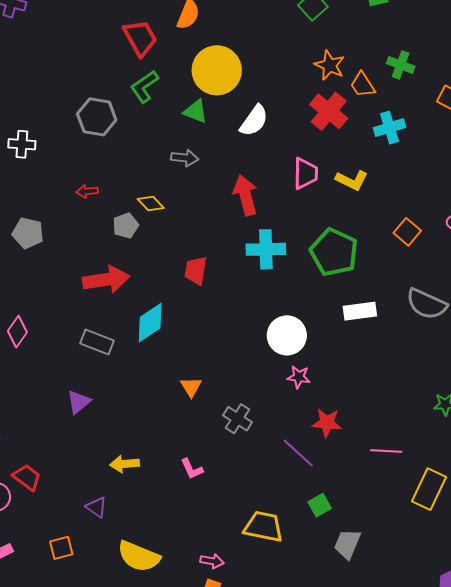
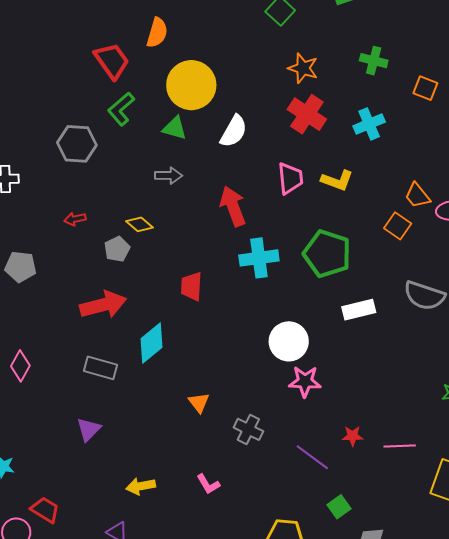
orange trapezoid: (363, 85) -> (417, 196), moved
pink star: (299, 377) -> (305, 381), size x1.4
red star: (327, 423) -> (353, 436), moved, size x0.7

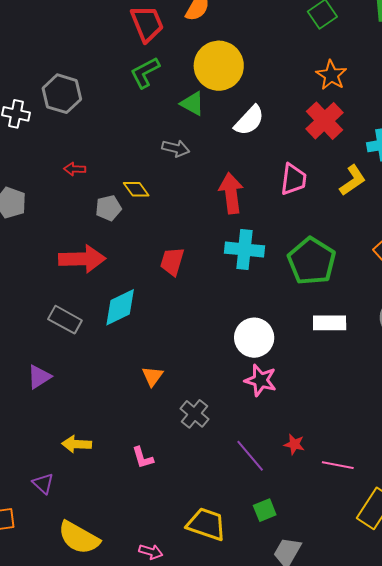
gray hexagon: (77, 144) -> (62, 94), moved
yellow L-shape: (337, 180) -> (353, 180), moved, turned -68

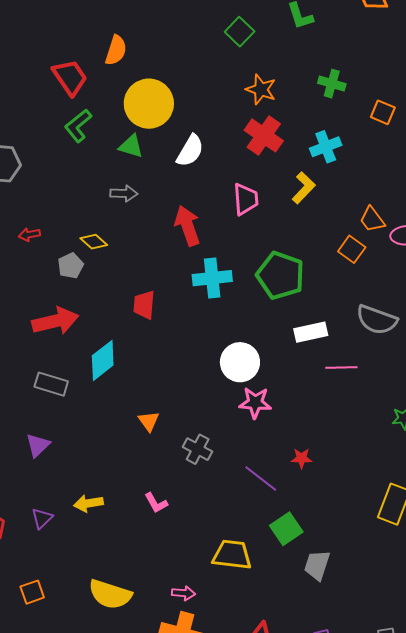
pink line: (338, 465) -> (341, 368), moved
purple triangle: (43, 483) -> (42, 518), moved, turned 45
green square: (265, 510) -> (286, 529), size x1.4

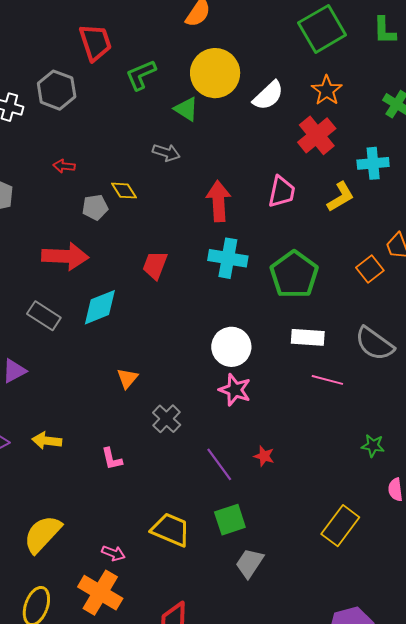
green square: (240, 32) -> (322, 29), size x1.6
red trapezoid: (70, 77) -> (95, 42), moved
white semicircle: (190, 151) -> (268, 95), moved
yellow semicircle: (110, 594) -> (42, 534), turned 99

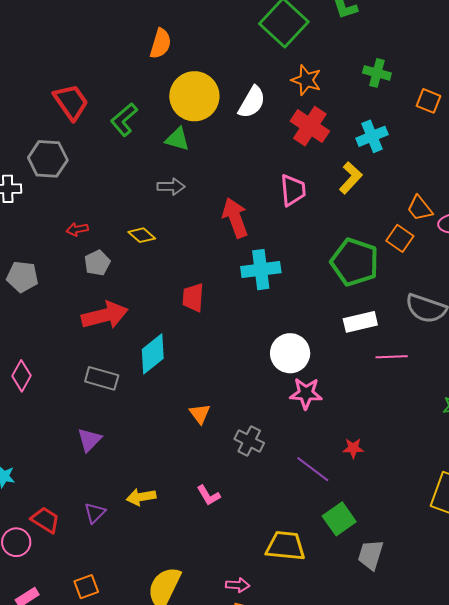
gray pentagon: (95, 207) -> (97, 263), moved
green pentagon: (294, 275) -> (355, 262), moved

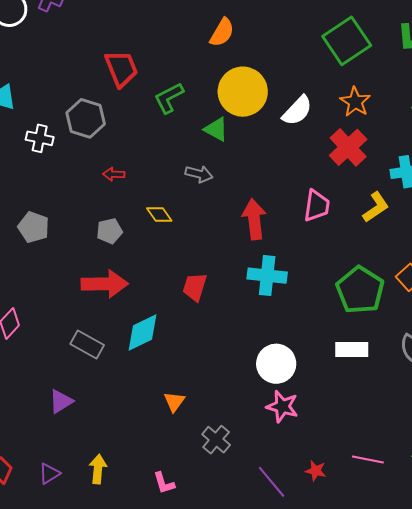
red arrow: (77, 229) -> (114, 174), moved
pink line: (392, 357) -> (368, 459), moved
yellow arrow: (141, 497) -> (98, 469), turned 92

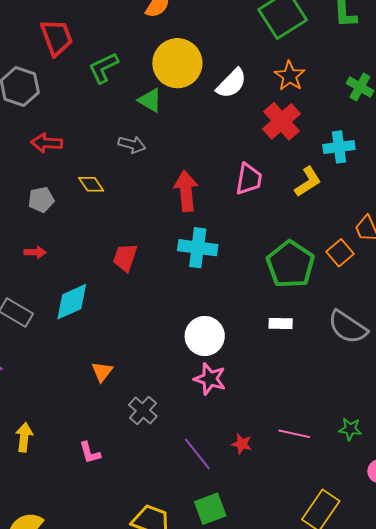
red arrow: (114, 174) -> (47, 143), size x1.4
red arrow: (105, 284) -> (35, 252), size x0.5
white rectangle: (352, 350) -> (281, 324), size x0.7

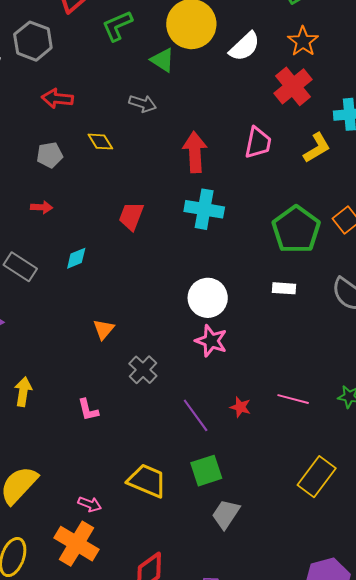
cyan diamond: (72, 302) -> (76, 258), size x0.6

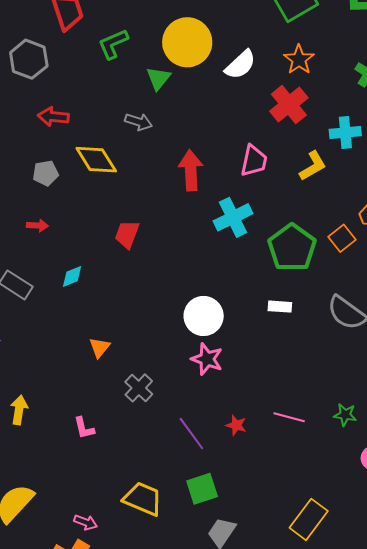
green triangle: (163, 60) -> (158, 78), turned 36
yellow diamond: (100, 142) -> (96, 160), size x1.6
cyan cross: (204, 209) -> (233, 217), moved, turned -36
yellow rectangle: (317, 477) -> (309, 519), moved

